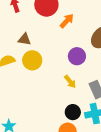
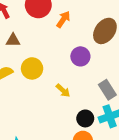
brown triangle: (24, 39) -> (13, 40), moved
yellow arrow: (70, 82) -> (63, 91), moved

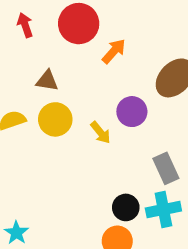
brown triangle: (13, 40) -> (47, 81), moved
yellow arrow: (63, 91) -> (101, 133), moved

